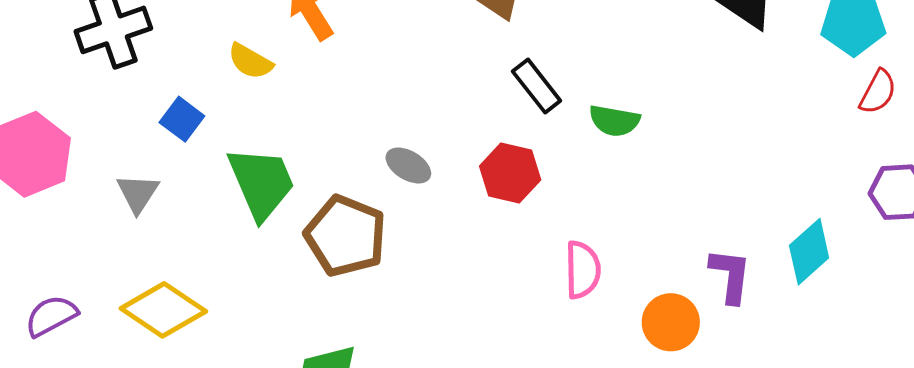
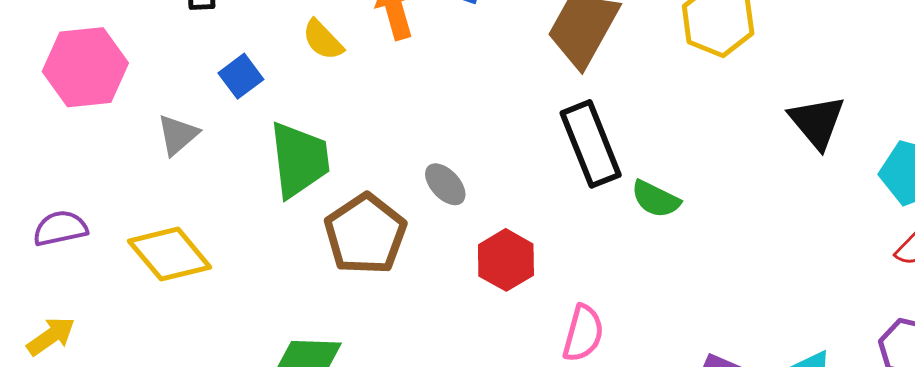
black rectangle: (537, 86) -> (591, 144), size x1.5
red hexagon: (510, 173) -> (506, 260), moved

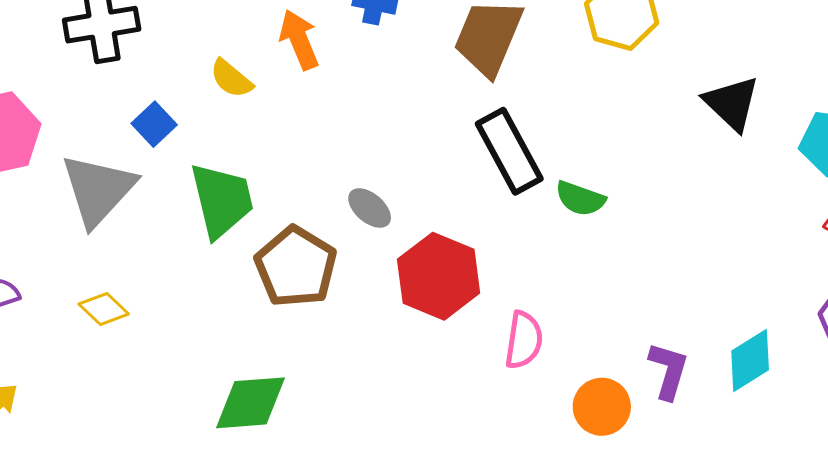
gray triangle: (178, 135) -> (98, 190), size x1.8
yellow diamond: (170, 254) -> (104, 309), size x0.6
red hexagon: (506, 260) -> (439, 276), size x1.4

